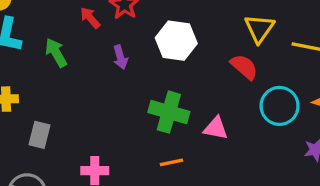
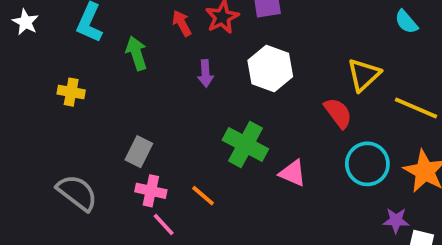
gray rectangle: (39, 135) -> (139, 152), moved
orange line: (172, 162) -> (203, 196), moved, turned 40

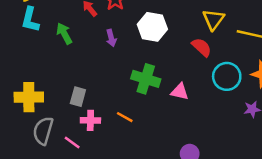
yellow cross: (71, 92) -> (29, 97), moved, size x1.6
gray semicircle: (77, 193) -> (43, 131), turned -100
pink line: (164, 225) -> (72, 142), moved

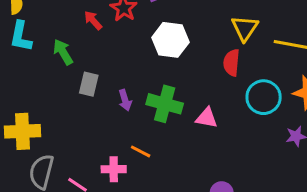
purple arrow: (111, 38) -> (125, 100), moved
red semicircle: (202, 47) -> (231, 63), turned -125
gray rectangle: (78, 97) -> (89, 84), moved
pink cross: (90, 120) -> (114, 169), moved

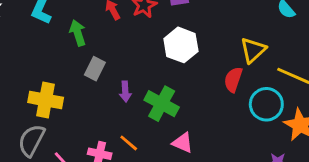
cyan circle: (264, 97) -> (266, 104), moved
pink triangle: (207, 118) -> (183, 143), moved
yellow cross: (22, 131) -> (46, 100), moved

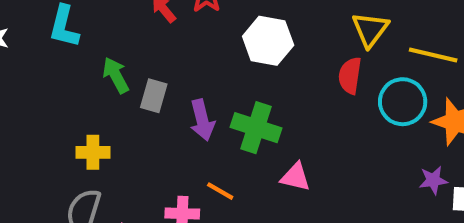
green arrow: (78, 33) -> (116, 75), moved
purple arrow: (125, 92) -> (202, 120), size x1.4
yellow cross: (46, 100) -> (93, 152), size x0.7

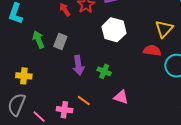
red semicircle: (350, 76) -> (152, 50), turned 84
gray rectangle: (154, 96) -> (60, 41), moved
green cross: (256, 128) -> (104, 71), size x0.6

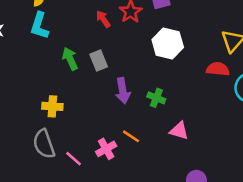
gray rectangle: (60, 41) -> (99, 60), turned -42
gray semicircle: (17, 105) -> (44, 144), turned -40
pink cross: (64, 110) -> (106, 149), turned -35

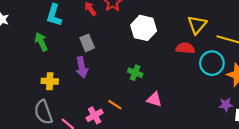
cyan L-shape: (39, 26) -> (54, 15), moved
green arrow: (70, 59) -> (41, 42), moved
purple arrow: (123, 91) -> (82, 67), moved

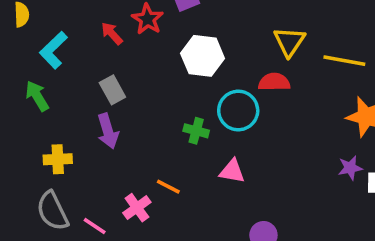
cyan L-shape: (54, 15) -> (54, 50), turned 35
cyan circle: (212, 63) -> (238, 111), moved

